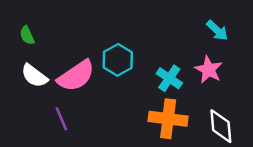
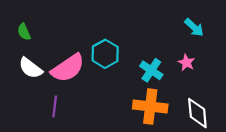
pink star: (209, 70) -> (186, 63), size x0.7
purple line: (61, 119) -> (55, 106), turned 30

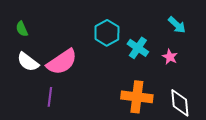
cyan hexagon: (105, 54) -> (107, 33), moved
cyan cross: (151, 70) -> (138, 48), moved

